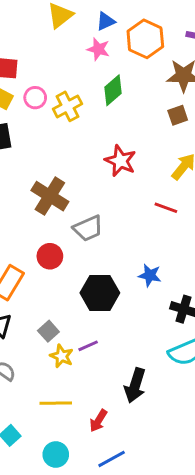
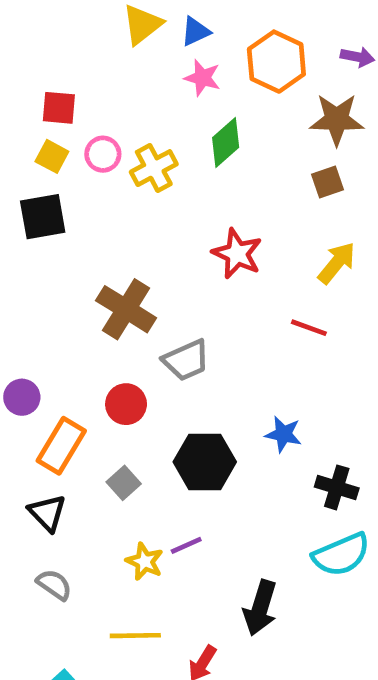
blue triangle: (106, 21) -> (195, 31), moved
gray square: (48, 331) -> (124, 483), moved

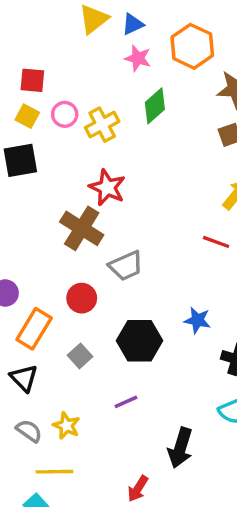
red star: (237, 254) -> (107, 188), moved
yellow star: (145, 562) -> (66, 426), moved
yellow line: (135, 636) -> (54, 472), moved

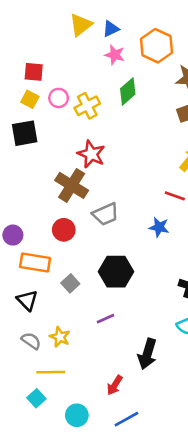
red circle: (82, 298) -> (64, 230), moved
blue star: (197, 320) -> (159, 227), moved
orange rectangle: (34, 329) -> (35, 262), turned 68

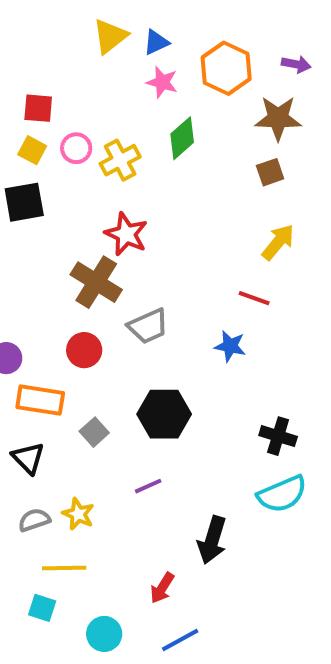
gray semicircle: (31, 341) -> (34, 520), turned -54
cyan square: (36, 398) -> (42, 608), turned -30

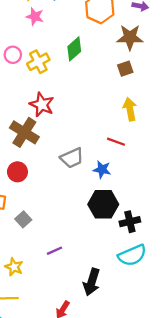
pink star: (162, 82) -> (35, 16), moved
yellow arrow: (278, 242) -> (130, 109), turned -50
gray trapezoid: (148, 326) -> (72, 158), moved
black hexagon: (164, 414) -> (103, 204), moved
black cross: (278, 436) -> (130, 222), turned -30

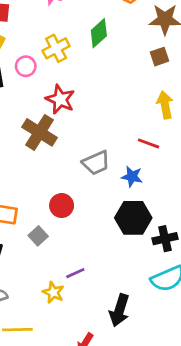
pink circle: (13, 55) -> (26, 66), moved
red circle: (17, 172) -> (62, 206), moved
yellow star: (14, 267) -> (53, 292), moved

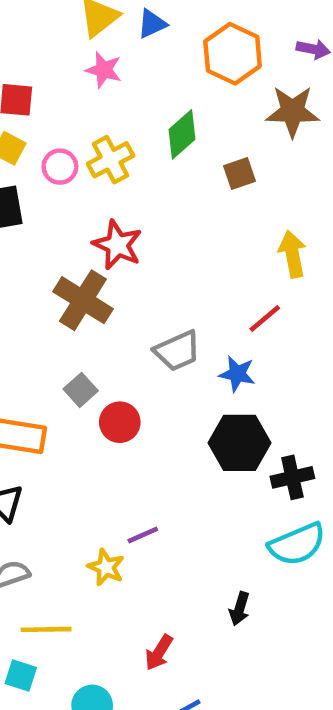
brown square: (159, 57) -> (240, 174), moved
pink circle: (26, 66) -> (60, 167), moved
red line: (148, 143) -> (265, 319), turned -60
gray square: (38, 236) -> (81, 390), moved
black arrow: (119, 310) -> (240, 609), moved, size x0.6

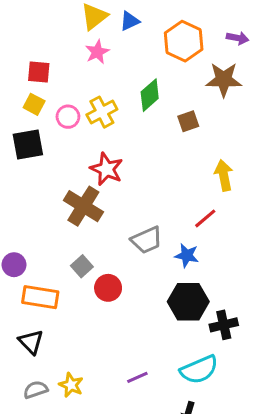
pink star: (104, 70) -> (97, 52), turned 30
purple line: (143, 535) -> (137, 377), moved
cyan semicircle: (297, 544) -> (199, 370), moved
yellow star: (106, 567) -> (71, 385), moved

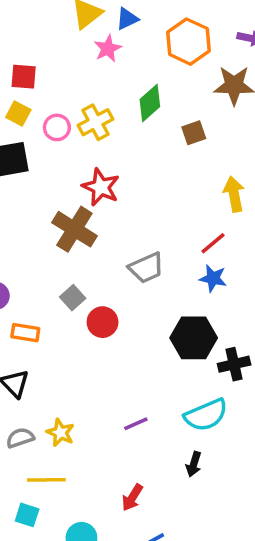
pink star: (97, 52) -> (108, 49), moved
blue star: (187, 255) -> (213, 278), moved
orange rectangle: (40, 297) -> (25, 333), size x0.7

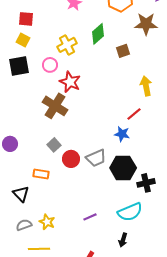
pink circle: (57, 127) -> (50, 65), moved
gray trapezoid: (146, 268) -> (96, 158), moved
blue star: (213, 278) -> (122, 134), moved
orange rectangle: (25, 333) -> (41, 174), moved

